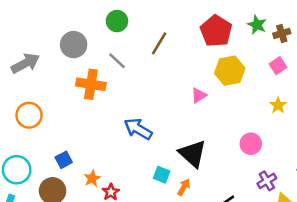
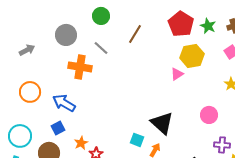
green star: (257, 25) -> (208, 26), moved
gray arrow: (25, 63) -> (27, 50), size x0.7
pink triangle: (199, 95) -> (177, 74), moved
blue arrow: (138, 129) -> (64, 103), moved
purple cross: (267, 181) -> (222, 145), turned 35

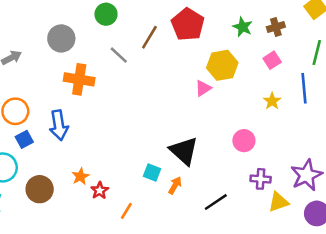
red pentagon: (181, 24) -> (188, 24), moved
gray line: (101, 48) -> (119, 55), moved
blue arrow: (64, 103) -> (59, 125), turned -130
blue square: (58, 128) -> (24, 139), moved

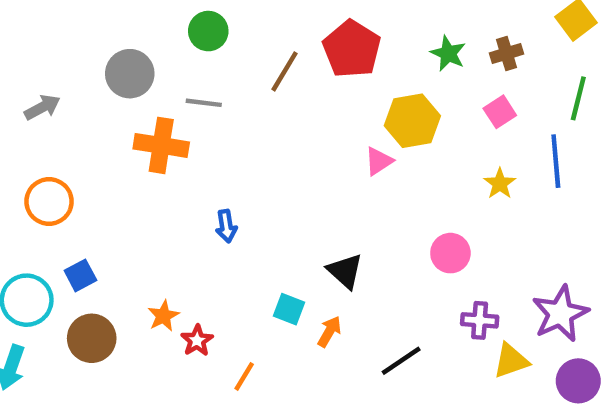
gray line: (119, 55) -> (204, 103), moved, turned -36
blue arrow: (59, 125) -> (226, 226), moved, size x0.6
blue square: (24, 139) -> (80, 275), moved
black triangle: (184, 151) -> (345, 271), size x0.7

